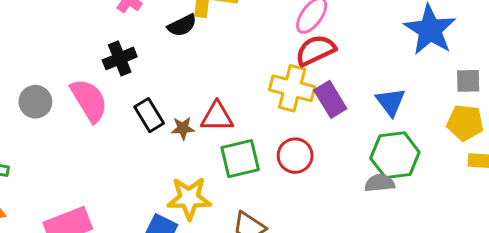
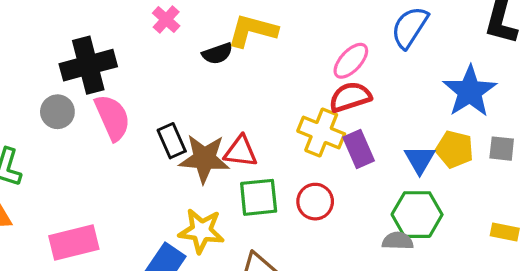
black cross: (120, 58) -> (88, 65), moved, size x1.6
yellow pentagon: (465, 123) -> (454, 149), moved
brown star: (183, 128) -> (204, 159), size x2.0

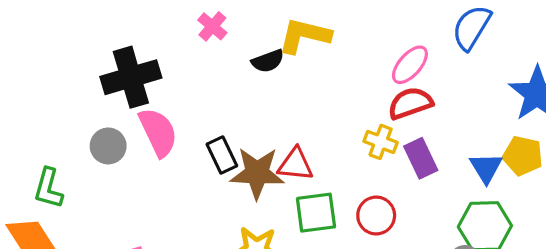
gray circle: (57, 112) -> (108, 146), moved
yellow cross: (321, 133) -> (381, 142), size x0.7

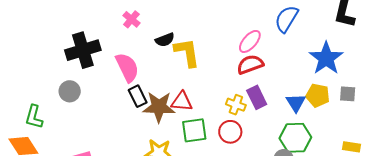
yellow L-shape: (304, 36) -> (187, 52), moved, turned 68
pink semicircle: (158, 132) -> (127, 67), moved
yellow cross: (381, 142) -> (236, 105), moved

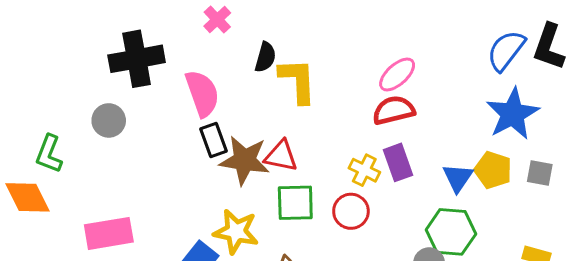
blue semicircle: (287, 19) -> (506, 50), moved
black semicircle: (165, 40) -> (265, 57), turned -60

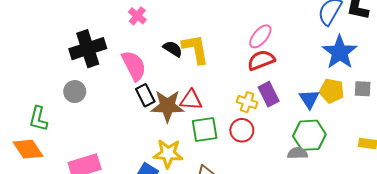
black semicircle: (265, 57) -> (173, 49), moved, turned -66

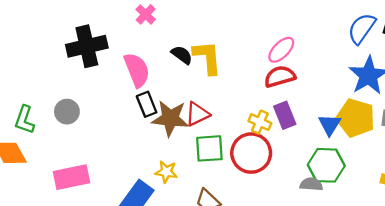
yellow pentagon: (332, 91) -> (356, 118), size x1.4
gray circle: (75, 92) -> (67, 112), moved
red triangle: (191, 100) -> (197, 114), turned -35
red circle: (242, 130) -> (251, 153), size x1.5
yellow star: (168, 154) -> (166, 172), size x0.7

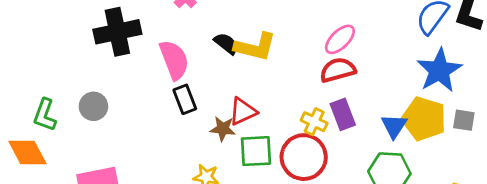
yellow L-shape: (207, 57) -> (255, 47), turned 108
brown star: (170, 118) -> (223, 129), moved, size x0.6

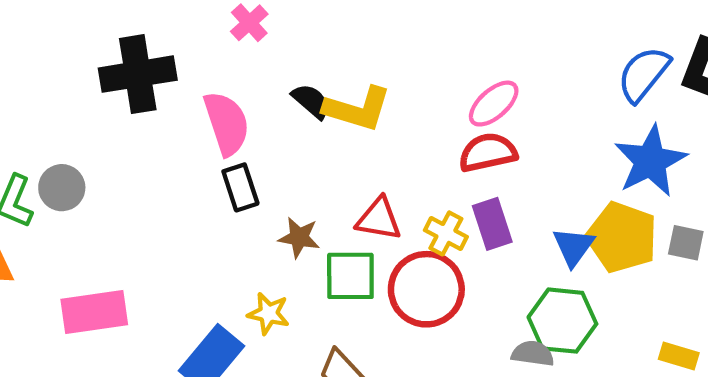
gray circle: (93, 106) -> (62, 188), moved
red triangle: (243, 111) -> (379, 219), moved, turned 32

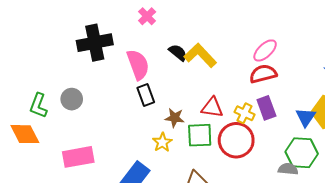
yellow L-shape: (357, 109) -> (200, 55), turned -148
gray circle: (62, 188) -> (72, 99), moved
yellow star: (268, 313) -> (162, 142), moved, turned 30

